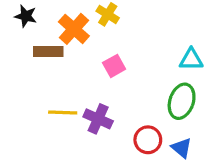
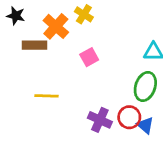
purple cross: (98, 119) -> (100, 120), moved
red circle: (148, 140) -> (129, 117), moved

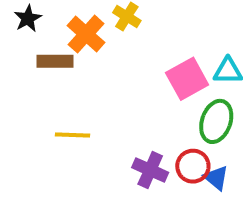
black star: (16, 16) -> (28, 18), turned 30
pink square: (89, 57) -> (187, 79), moved, size x1.5

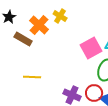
brown rectangle: (55, 61) -> (23, 39), turned 30

